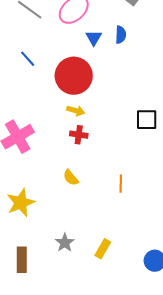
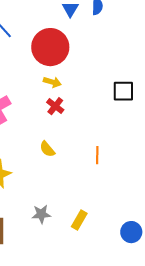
red cross: (79, 135) -> (55, 106), turned 30
gray star: (65, 243) -> (41, 214), turned 30

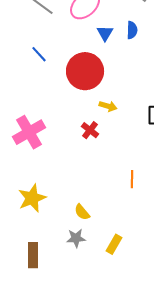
yellow arrow: (52, 82) -> (108, 106), moved
yellow semicircle: (47, 149) -> (82, 212), moved

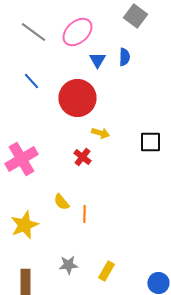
orange line: (132, 179) -> (84, 214), moved
yellow semicircle: (82, 212) -> (61, 202), moved

